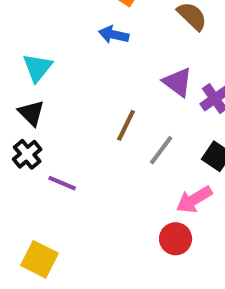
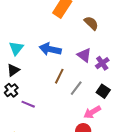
blue arrow: (114, 35) -> (50, 49), moved, size x1.5
black triangle: (31, 113) -> (13, 70), turned 40

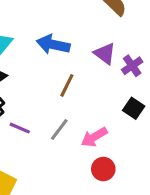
gray line: (76, 88) -> (59, 130), moved
pink arrow: (92, 112) -> (94, 137), moved

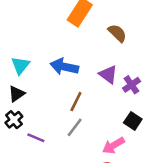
gray line: (59, 130) -> (75, 127), moved
pink arrow: (94, 137) -> (113, 145), moved

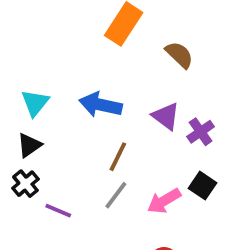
pink arrow: (113, 145) -> (164, 201), moved

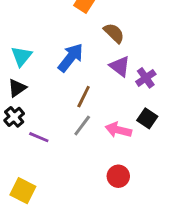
brown semicircle: (179, 55) -> (114, 33), moved
blue arrow: (101, 105) -> (71, 58), turned 116
pink arrow: (164, 201) -> (118, 130), turned 45

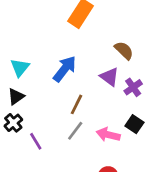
brown semicircle: (114, 33) -> (124, 50), moved
purple line: (39, 137) -> (36, 141), turned 36

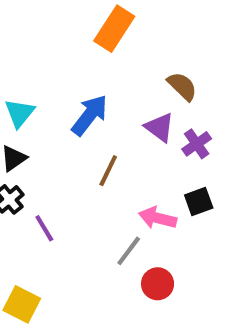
black square: (134, 124) -> (199, 201), turned 36
gray line: (75, 131) -> (129, 251), moved

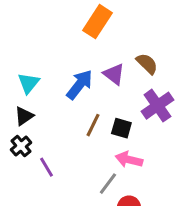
purple triangle: (160, 127) -> (114, 74), moved
purple cross: (197, 144) -> (157, 106), size x1.5
black square: (199, 201) -> (121, 128), moved, turned 36

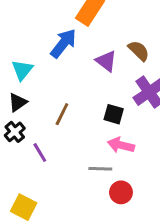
blue arrow: (79, 85) -> (63, 43), moved
brown line: (93, 125) -> (62, 114), moved
gray line: (108, 184) -> (100, 169), turned 55

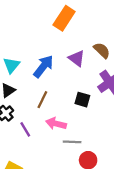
blue arrow: (63, 43) -> (43, 66), moved
pink arrow: (121, 145) -> (56, 124), moved

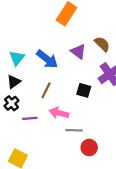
blue arrow: (43, 66) -> (47, 59), turned 90
purple line: (25, 129) -> (30, 118), turned -64

